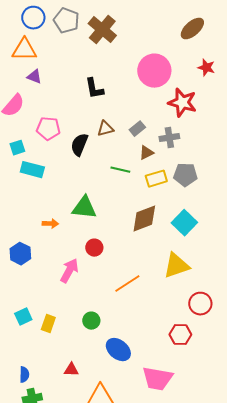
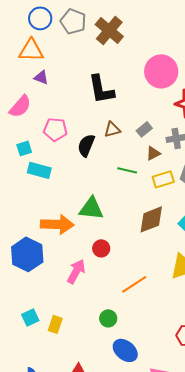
black L-shape: (94, 89) -> (101, 89), size x1.4
orange arrow: (50, 224) -> (57, 224), size x2.0
blue hexagon: (20, 254) -> (27, 254), size x1.5
green circle: (91, 321) -> (108, 318), moved

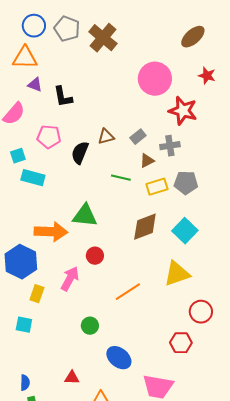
black L-shape: (101, 89) -> (63, 97), moved, size x0.7
cyan square: (30, 317) -> (24, 325), turned 36
green circle: (108, 318) -> (90, 326), moved
yellow rectangle: (55, 324) -> (37, 294), moved

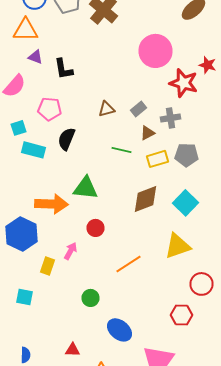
red star: (207, 76) -> (208, 65), moved
black semicircle: (80, 153) -> (66, 139), moved
pink arrow: (70, 279) -> (70, 251), size x0.7
yellow rectangle: (37, 294) -> (48, 266), moved

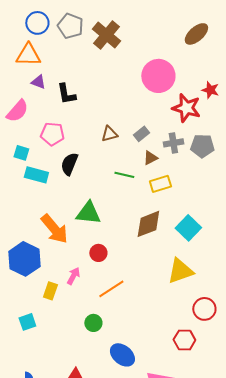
cyan square: (18, 128) -> (21, 153), turned 35
gray pentagon: (186, 155) -> (202, 146), moved
orange arrow: (52, 204) -> (54, 229), turned 48
orange line: (128, 264) -> (111, 289), moved
cyan square: (24, 297) -> (27, 322), turned -30

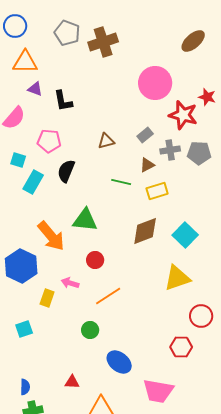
blue circle: (37, 23) -> (15, 26), moved
brown cross: (106, 35) -> (103, 42), turned 32
gray rectangle: (141, 134) -> (145, 135), moved
cyan rectangle: (36, 175) -> (33, 182), turned -75
pink arrow: (73, 276) -> (70, 283), turned -102

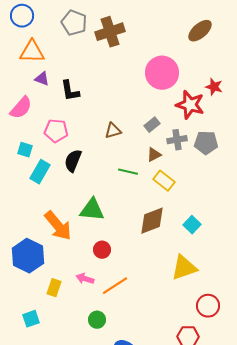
yellow rectangle: (157, 191) -> (164, 181), turned 55
cyan square: (185, 235) -> (192, 225), size x0.7
pink arrow: (70, 283) -> (85, 279), moved

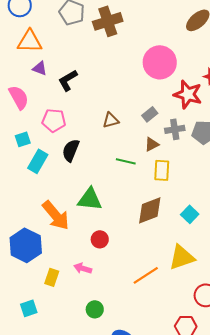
black L-shape: (70, 91) -> (68, 80), turned 70
pink semicircle: (21, 108) -> (19, 97), turned -70
cyan square: (25, 150) -> (23, 139), turned -35
yellow rectangle: (164, 181) -> (162, 170), turned 55
orange line: (115, 286) -> (146, 275), moved

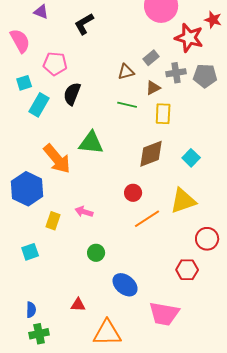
black L-shape: (68, 80) -> (84, 24), moved
brown triangle: (111, 120) -> (126, 72), moved
red circle: (100, 239) -> (133, 193), moved

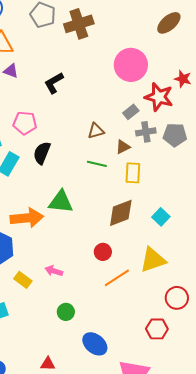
gray rectangle: (151, 58) -> (131, 112), moved
orange arrow: (57, 159) -> (27, 218), turned -56
yellow rectangle: (53, 221) -> (23, 280), turned -72

